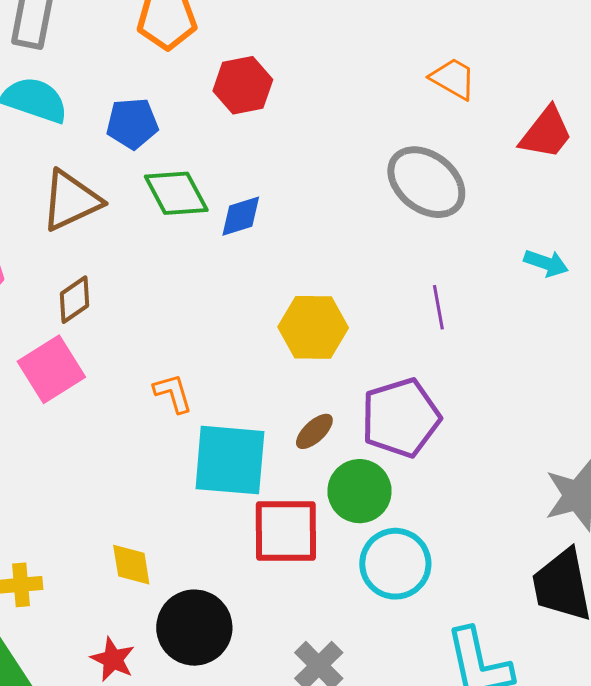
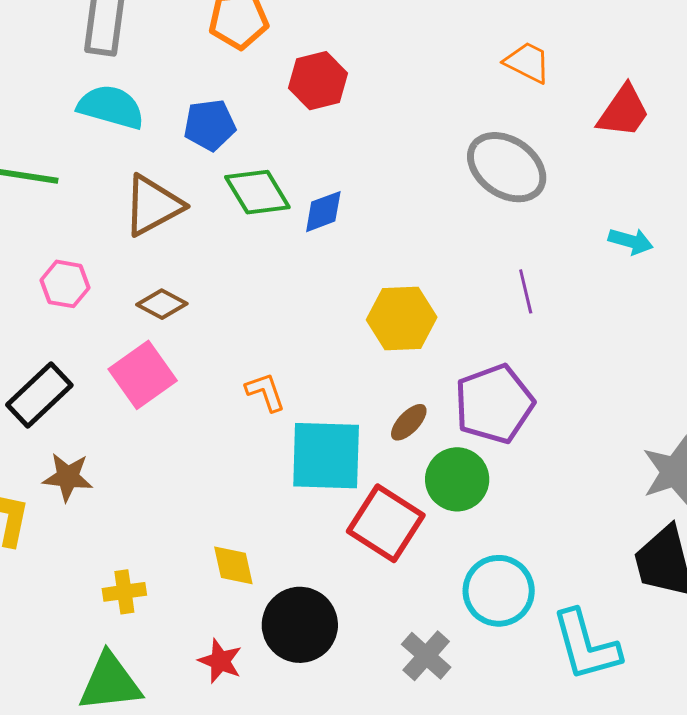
brown diamond: (74, 300) -> (162, 304), turned 66
red square: (286, 531) -> (386, 523), turned 36
cyan circle: (395, 564) -> (499, 591), moved

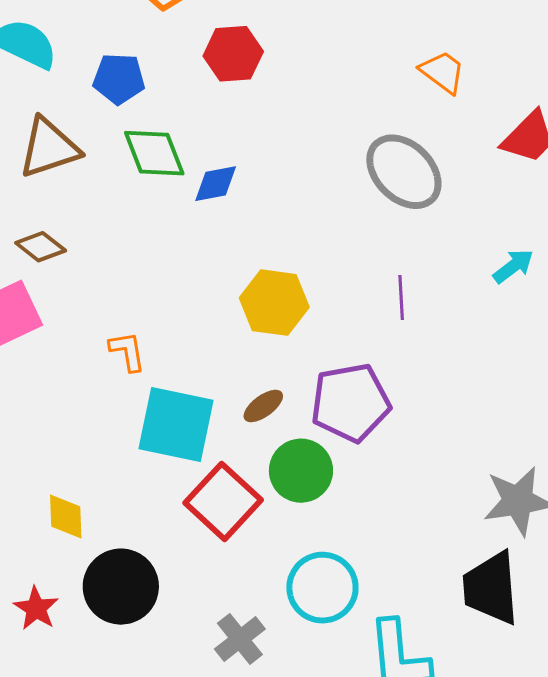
cyan arrow: (631, 241) -> (513, 266), turned -63

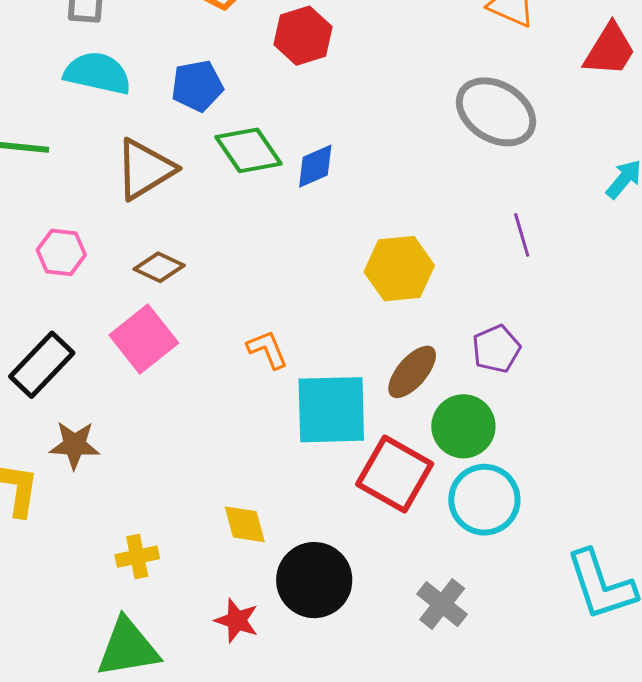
purple pentagon: (351, 403) -> (496, 349), size x0.6
brown ellipse: (263, 406) -> (412, 372), size x1.4
cyan circle: (322, 588) -> (484, 500), moved

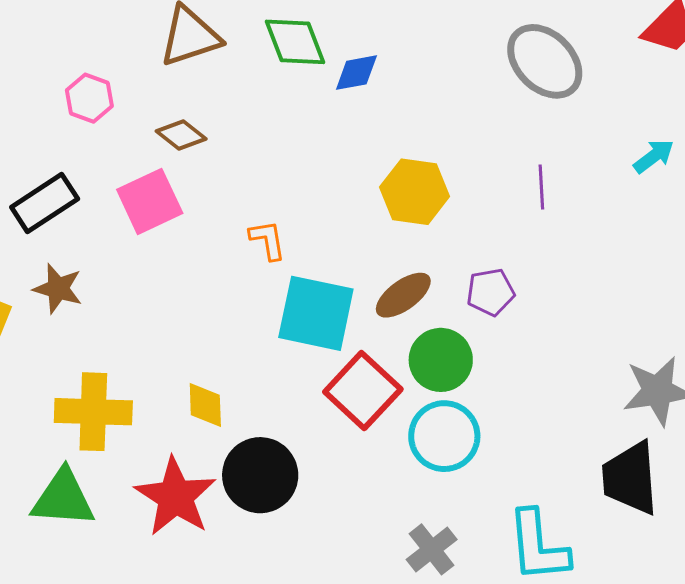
yellow cross: (137, 557) -> (93, 412), size x1.8
gray cross: (442, 604) -> (432, 549), moved
red star: (237, 621) -> (175, 497), size x1.8

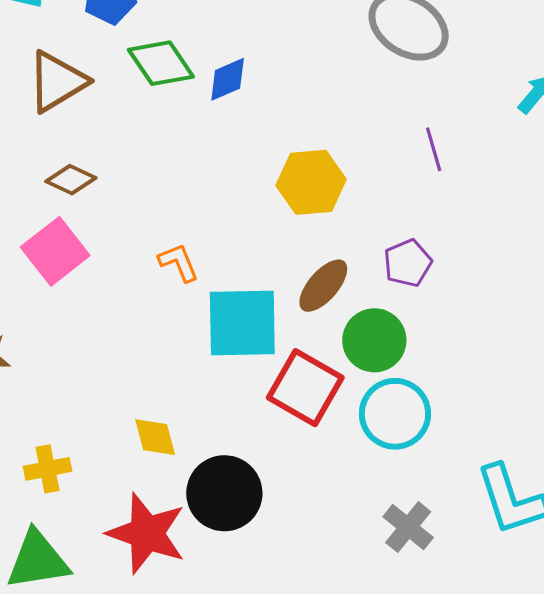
yellow cross: (93, 412) -> (47, 469), size x0.6

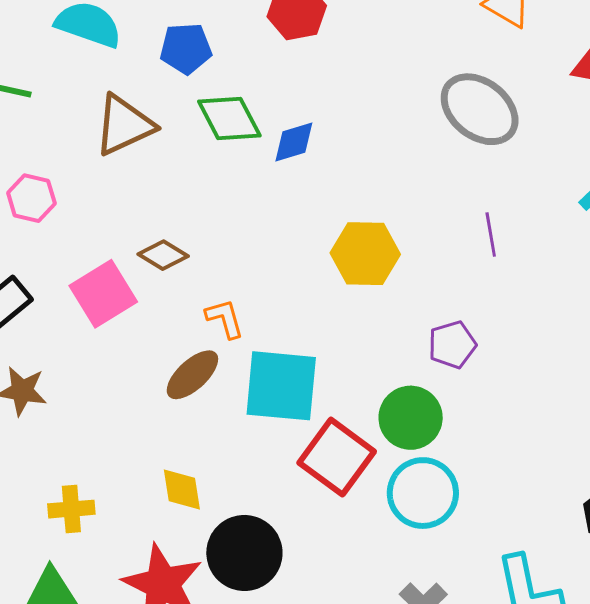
brown diamond: (71, 180) -> (163, 255), moved
brown ellipse: (323, 286) -> (192, 375), moved

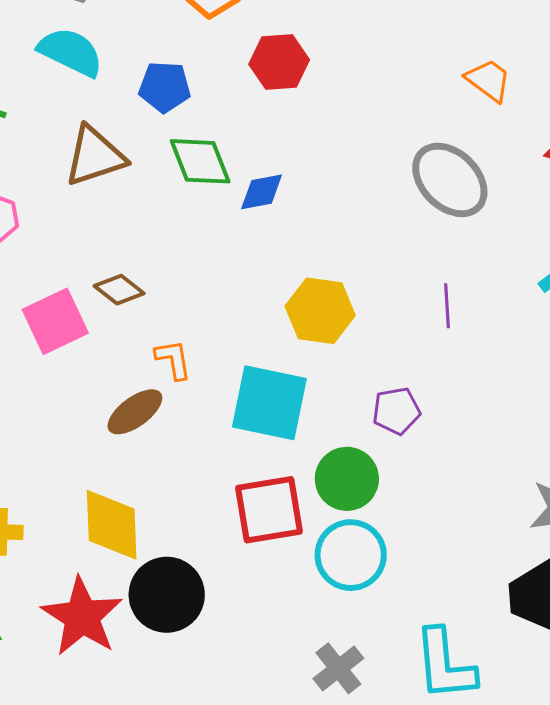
cyan square: (281, 386) -> (269, 403), moved
red square: (337, 457) -> (269, 510), turned 38
yellow diamond: (182, 490) -> (112, 525), size x1.6

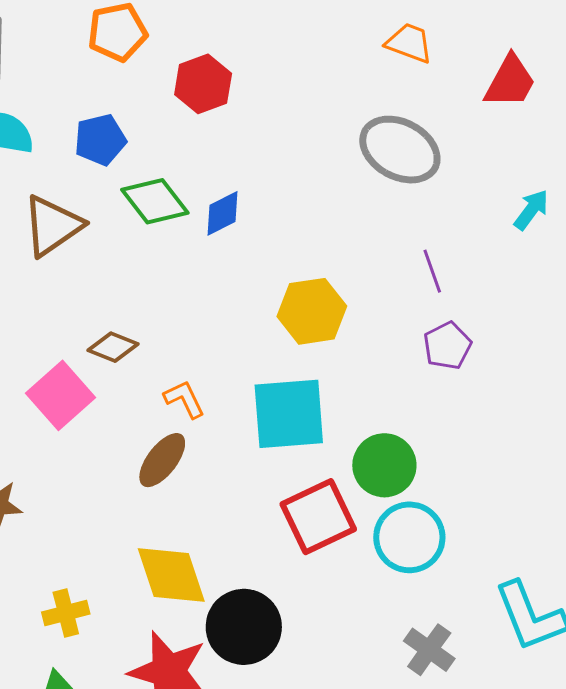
purple pentagon: (396, 411) -> (447, 346), moved

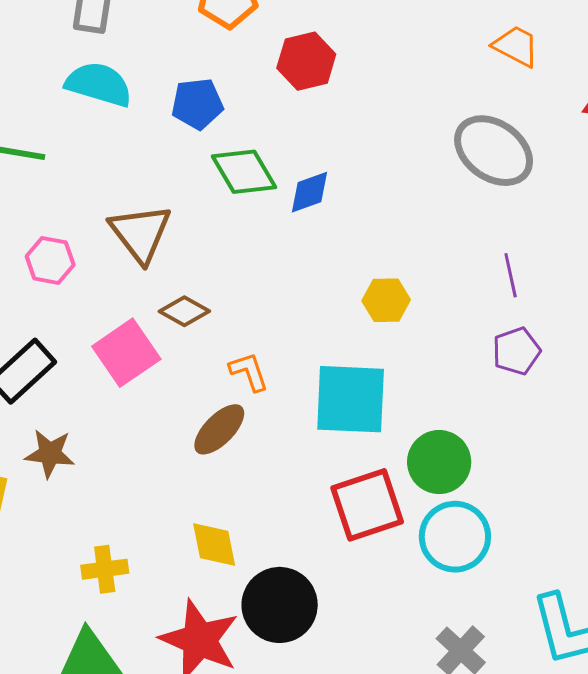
brown triangle: (52, 226) -> (140, 233), moved, turned -40
yellow hexagon: (312, 311) -> (386, 300), size x0.7
yellow diamond: (171, 575) -> (214, 545), size x0.7

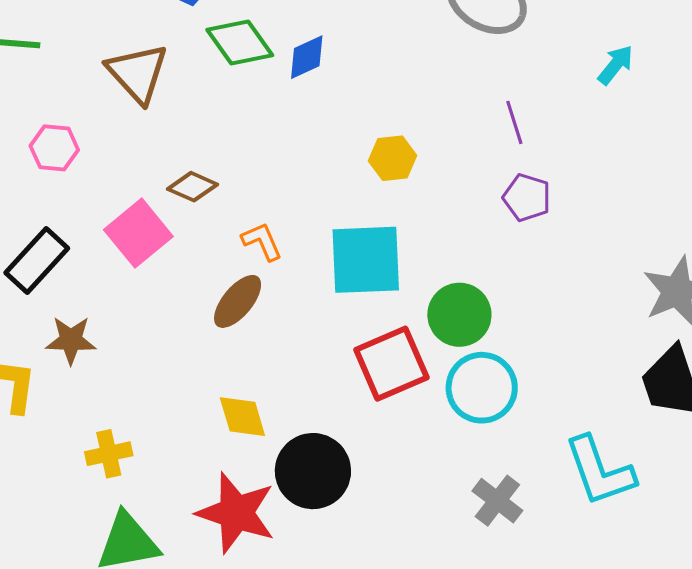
brown triangle: (140, 233) -> (137, 73), moved
purple pentagon: (516, 351) -> (527, 198), turned -30
yellow cross: (105, 569) -> (109, 454), moved

